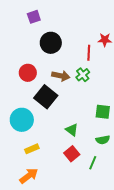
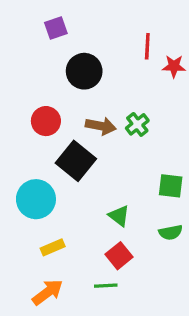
red line: (89, 53) -> (147, 46), moved
green line: (93, 163) -> (106, 286), moved, turned 64

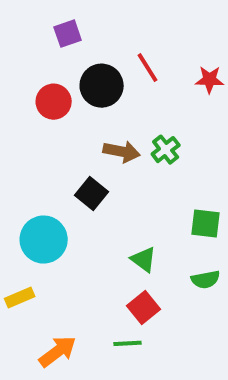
red line: (147, 46) -> (148, 68), moved, turned -35
red circle: (46, 121) -> (54, 102), moved
black square: (76, 161) -> (92, 194), size x0.7
yellow rectangle: (53, 247) -> (20, 297), moved

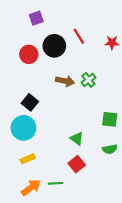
black square: (92, 194) -> (30, 102), moved
yellow rectangle: (20, 297) -> (28, 159), moved
green line: (128, 343) -> (55, 183), moved

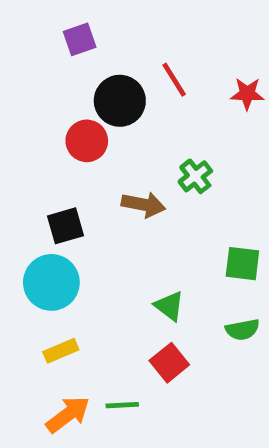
red circle: (29, 54) -> (87, 141), moved
brown arrow: (65, 81) -> (143, 205), moved
black square: (30, 102) -> (66, 226), turned 35

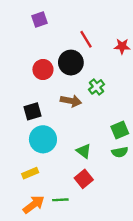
black circle: (120, 101) -> (71, 63), moved
green square: (242, 264) -> (120, 130), turned -30
cyan circle: (51, 282) -> (43, 139), moved
green semicircle: (242, 330) -> (120, 152), moved

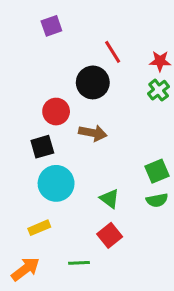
red circle: (43, 70) -> (56, 112), moved
green cross: (96, 87) -> (159, 90), moved
orange arrow: (34, 204) -> (25, 269), moved

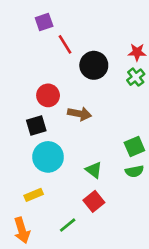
red line: (113, 52) -> (65, 44), moved
black circle: (93, 82) -> (94, 65), moved
green line: (79, 263) -> (68, 225), turned -36
orange arrow: (25, 269) -> (22, 230), turned 110

